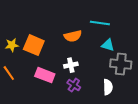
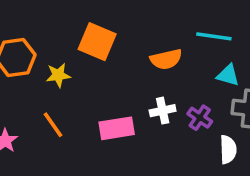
orange square: (34, 45) -> (97, 42), moved
pink rectangle: (45, 75) -> (117, 128), turned -30
purple cross: (74, 85) -> (200, 118), moved

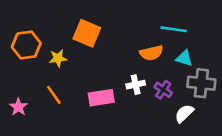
orange semicircle: (166, 59) -> (151, 53), moved
white semicircle: (228, 150) -> (184, 113), turned -132

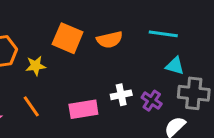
orange semicircle: (151, 53) -> (110, 40), moved

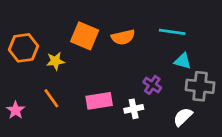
white cross: (121, 95) -> (134, 109), moved
purple cross: (152, 101) -> (152, 85), moved

